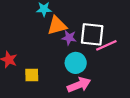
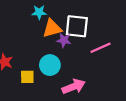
white square: (92, 34) -> (77, 26), moved
cyan circle: (76, 63) -> (50, 65), moved

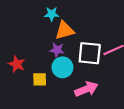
white square: (77, 26) -> (90, 53), moved
purple star: (64, 40) -> (57, 50), moved

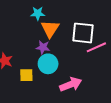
orange triangle: (65, 30) -> (50, 29), turned -42
white square: (90, 53) -> (83, 33), moved

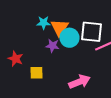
cyan star: (38, 13) -> (44, 23), moved
cyan circle: (48, 64) -> (70, 38), moved

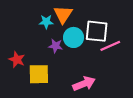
orange triangle: (60, 28) -> (63, 14), moved
yellow square: (36, 73) -> (39, 74), size x1.5

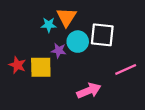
pink line: (110, 46) -> (126, 69), moved
yellow square: (39, 74) -> (41, 67), moved

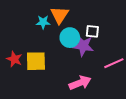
white square: (102, 35) -> (92, 31), size x0.6
purple star: (59, 50) -> (83, 46), moved, size x1.5

